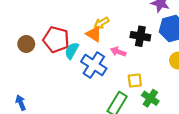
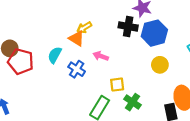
black cross: (140, 36) -> (128, 26), moved
red pentagon: (56, 40) -> (21, 62), moved
blue cross: (94, 65) -> (77, 69), size x0.7

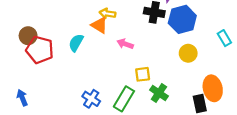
yellow arrow: (84, 28) -> (108, 14), turned 40
blue cross: (77, 69) -> (91, 99), moved

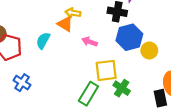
blue hexagon: (182, 19) -> (129, 37), moved
yellow square: (143, 74) -> (106, 70), size x1.5
blue cross: (91, 99) -> (22, 83), moved

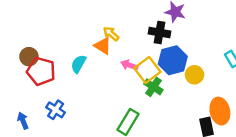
yellow arrow: (73, 13) -> (111, 34), turned 32
yellow square: (106, 70) -> (147, 70), moved, turned -30
green cross: (122, 88) -> (153, 87), moved

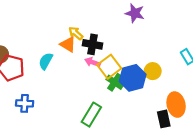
black cross: (159, 32) -> (93, 44), moved
blue hexagon: (173, 60) -> (133, 78), moved
blue cross: (56, 110) -> (25, 103), turned -30

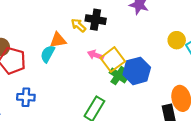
orange triangle: (68, 44) -> (58, 40), moved, turned -42
black cross: (93, 44) -> (96, 20), moved
yellow circle: (153, 71) -> (177, 40), moved

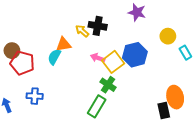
yellow circle: (177, 40) -> (168, 36), moved
blue hexagon: (137, 71) -> (135, 55), moved
green cross: (118, 76) -> (108, 85), moved

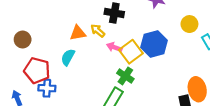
yellow arrow: (82, 31) -> (98, 31), moved
cyan semicircle: (54, 57) -> (68, 57), moved
red pentagon: (22, 63) -> (37, 70), moved

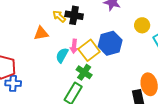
yellow arrow: (98, 31) -> (59, 16), moved
pink arrow: (114, 47) -> (74, 46), turned -104
cyan semicircle: (68, 57) -> (62, 55), moved

